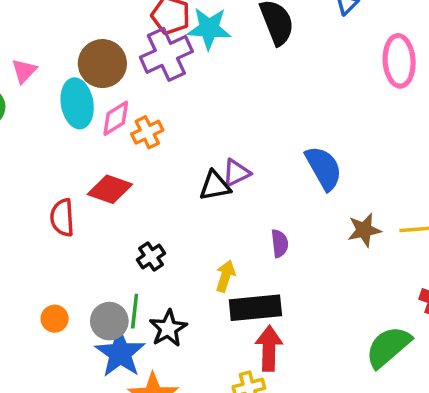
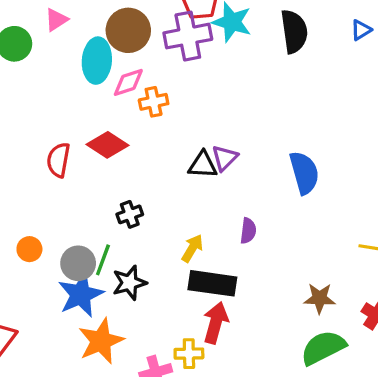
purple triangle: (236, 173) -> (225, 158), turned -32
brown star: (364, 230) -> (320, 298), moved

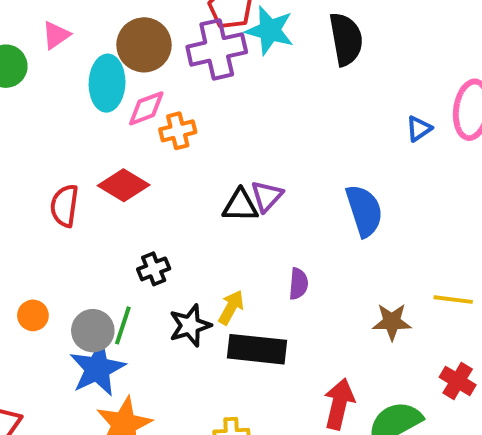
blue triangle: (361, 30) -> (419, 129), moved
black star: (129, 283) -> (190, 325), moved
brown star: (320, 298) -> (392, 322), moved
red arrow: (216, 323) -> (339, 404), moved

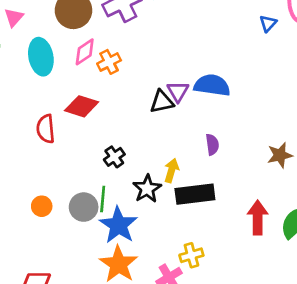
cyan ellipse: (107, 83) -> (41, 57), moved
blue semicircle: (364, 211) -> (212, 85), moved, turned -51
blue star: (97, 369) -> (118, 225), moved

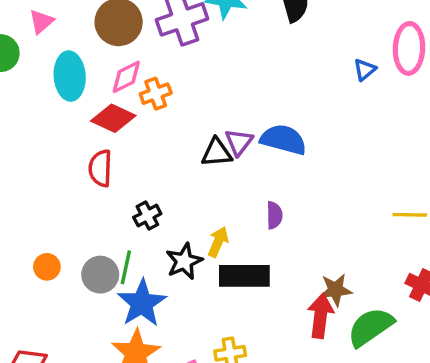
red diamond: (82, 106) -> (113, 118), moved
red semicircle: (46, 129) -> (100, 168), moved
brown star: (280, 155) -> (336, 290), moved

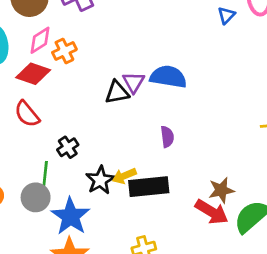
red semicircle: (100, 168) -> (27, 114), turned -36
yellow arrow: (218, 242) -> (124, 176), moved, turned -130
green line: (126, 267) -> (45, 174), moved
red arrow: (321, 316) -> (212, 212), turned 120

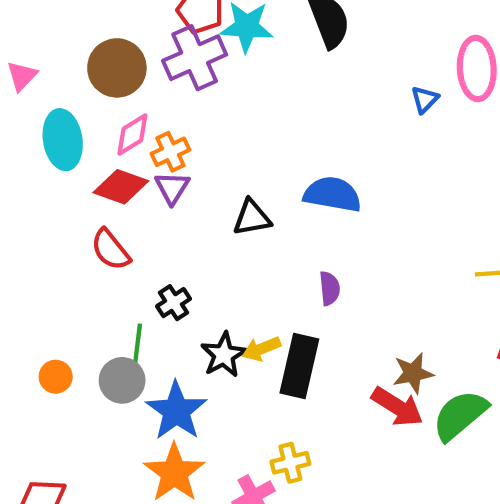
purple triangle: (134, 82) -> (172, 188), moved
black rectangle: (149, 187) -> (299, 366), turned -72

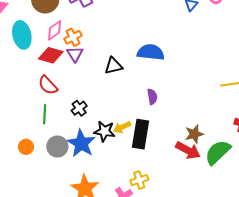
green line: (137, 345) -> (45, 114), moved
black star: (224, 355) -> (104, 131), turned -30
blue star: (176, 411) -> (81, 143), moved

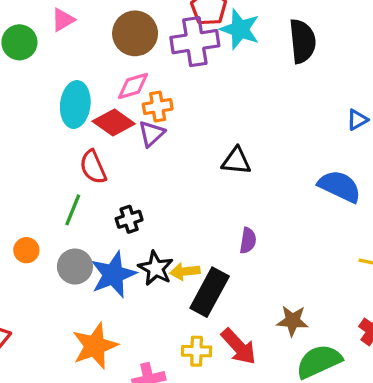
cyan ellipse: (22, 35) -> (75, 105), moved
blue semicircle: (151, 52) -> (340, 186), moved
black triangle: (113, 66) -> (236, 161), moved
red arrow: (188, 150) -> (239, 347), moved
yellow cross: (139, 180) -> (197, 351), moved

